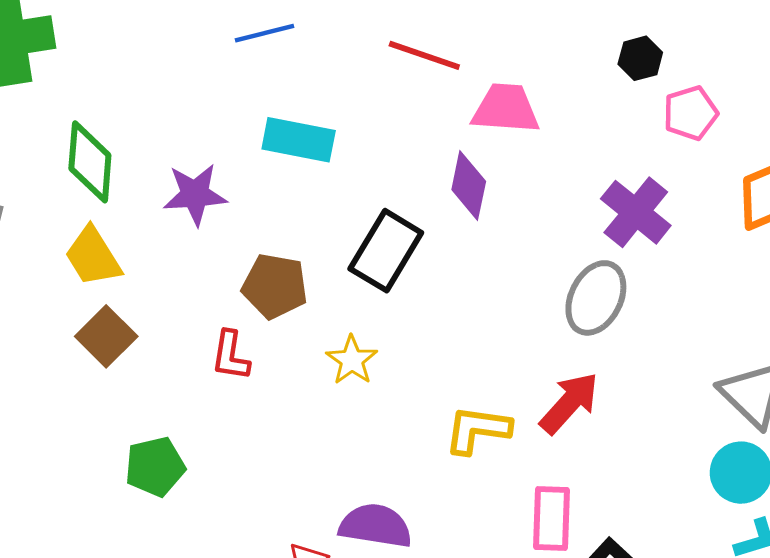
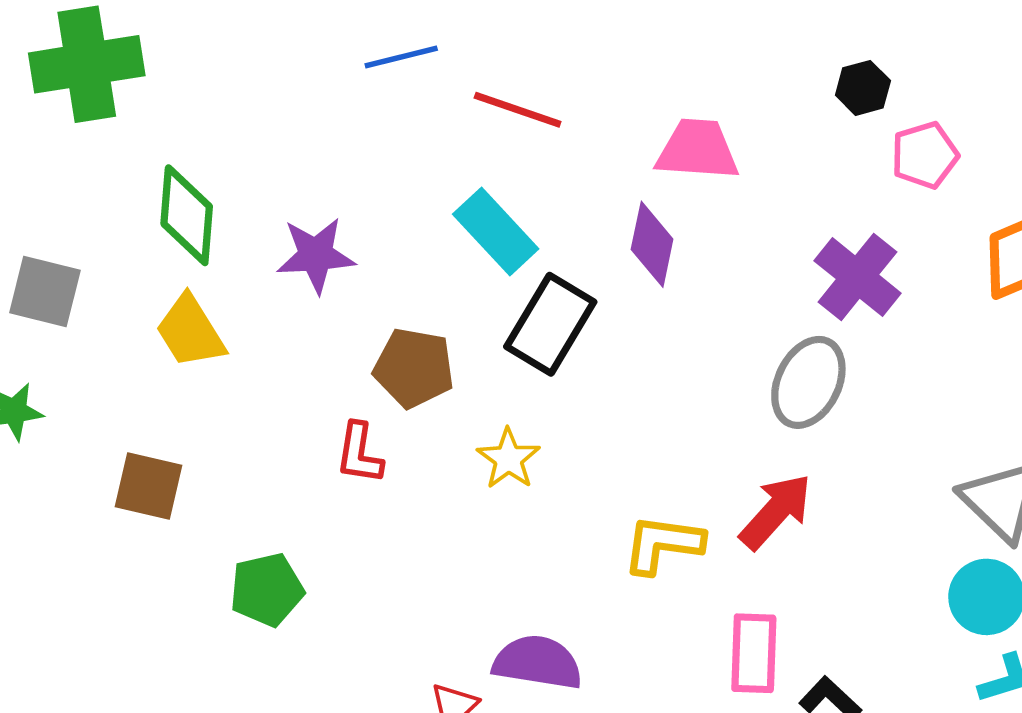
red line: (424, 55) -> (518, 110), moved
cyan rectangle: (299, 140) -> (496, 232), moved, turned 36
brown square: (106, 336) -> (149, 486), moved, turned -32

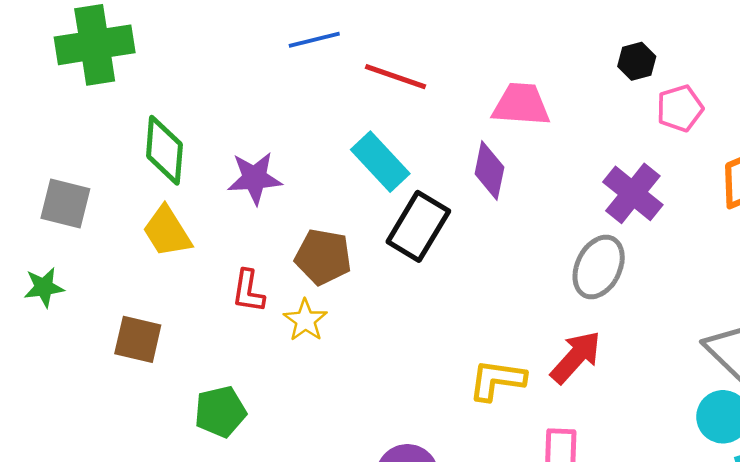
red L-shape: (359, 453) -> (248, 291), moved
yellow star: (508, 459) -> (305, 320), moved

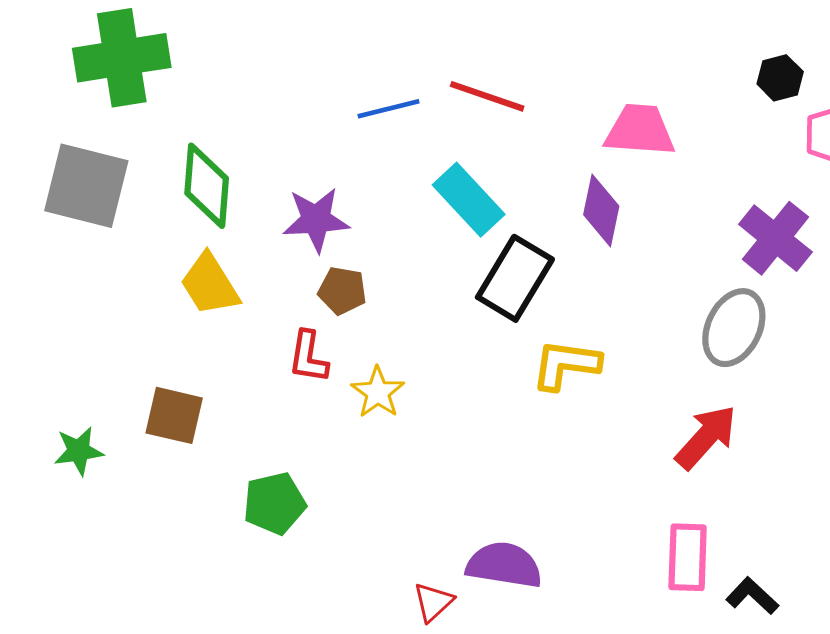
blue line: (314, 40) -> (389, 109), moved
gray square: (65, 204) -> (86, 186), moved, size x1.4
brown pentagon: (323, 257) -> (342, 291), moved, size x0.7
green star: (44, 287) -> (79, 451), moved
yellow L-shape: (497, 380) -> (566, 365), moved

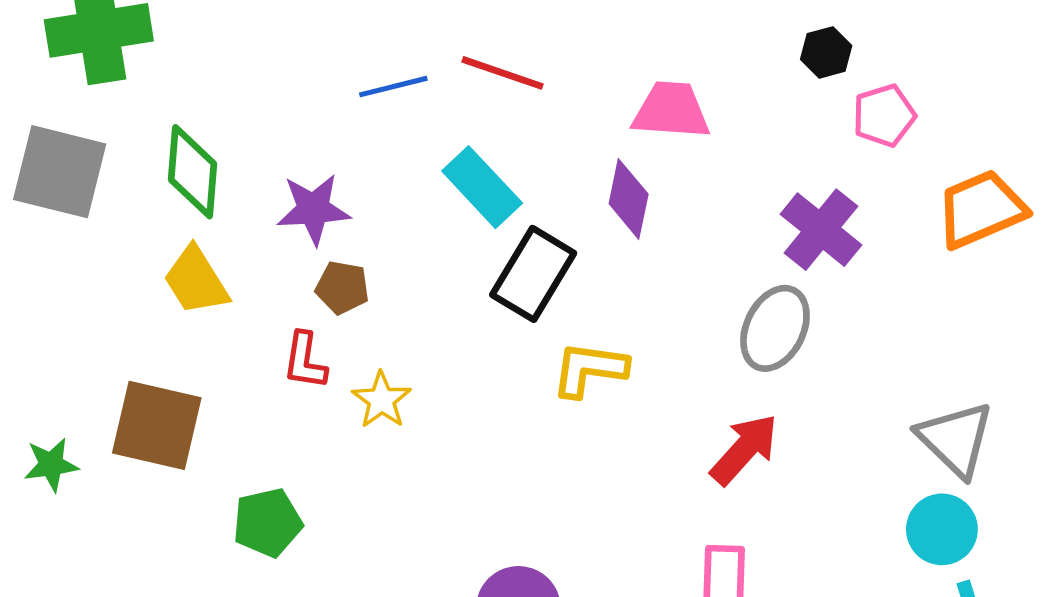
brown square: (174, 415) -> (157, 425), size x1.4

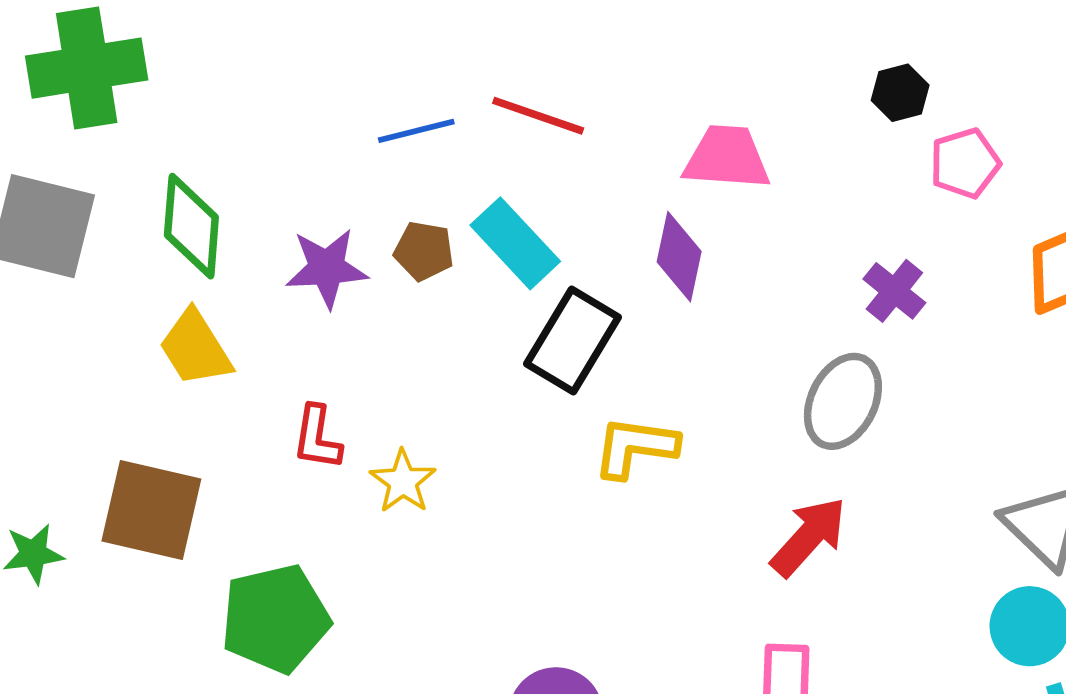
purple cross: (821, 230) -> (894, 291), size x0.7
brown pentagon: (342, 288) -> (424, 251), moved
green pentagon: (267, 523) -> (275, 619), size x1.4

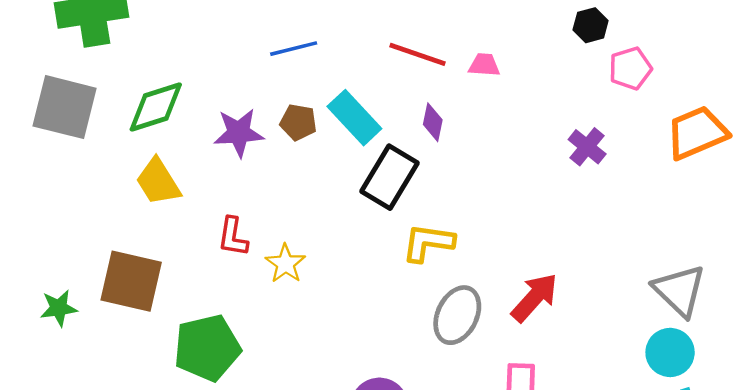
red line: (538, 116) -> (418, 54), moved
pink trapezoid: (727, 158) -> (484, 65), size x0.6
green diamond: (191, 226) -> (156, 107), turned 68
purple diamond: (679, 257) -> (433, 122), moved, size x0.7
gray ellipse: (843, 401) -> (457, 315), moved

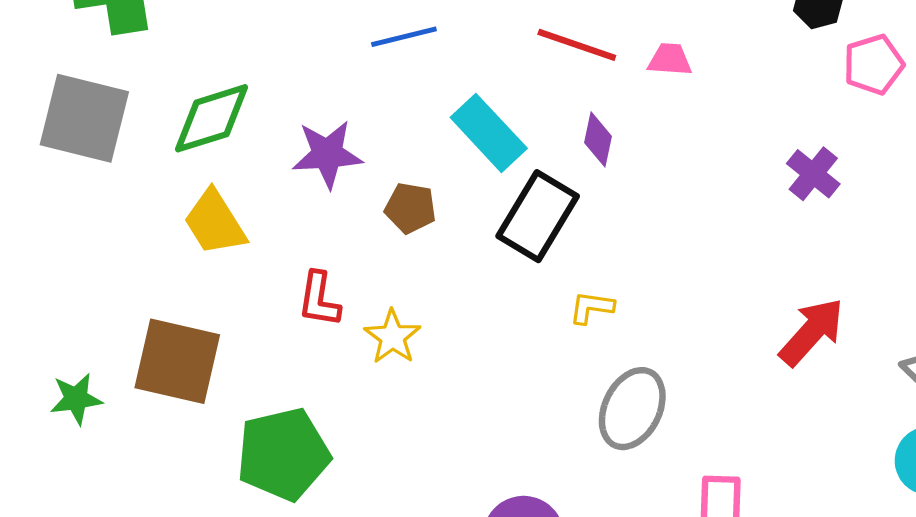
brown pentagon: (298, 122) -> (410, 208), moved
yellow L-shape: (428, 243) -> (591, 307), size x0.6
red arrow: (534, 298) -> (812, 332), moved

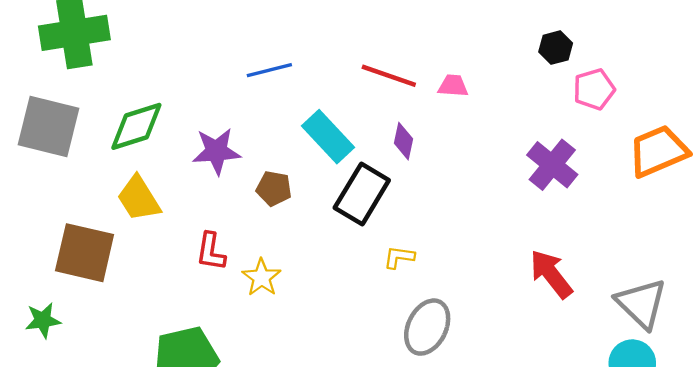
purple cross: (813, 174) -> (552, 165), size x1.4
red arrow: (812, 332) -> (551, 274), turned -80
brown square: (177, 361) -> (85, 253), moved

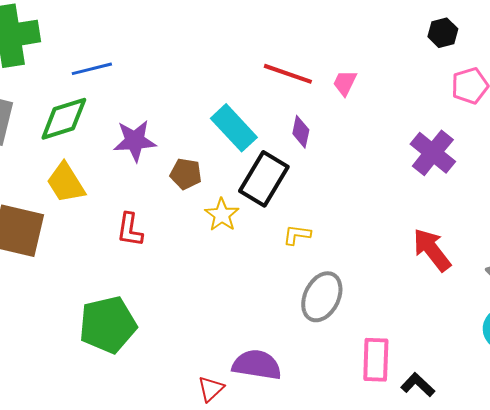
black hexagon: (556, 48) -> (443, 33), moved
blue line: (269, 70) -> (92, 69), moved
pink trapezoid: (453, 86) -> (345, 83), turned -68
yellow star: (262, 277) -> (222, 215), moved

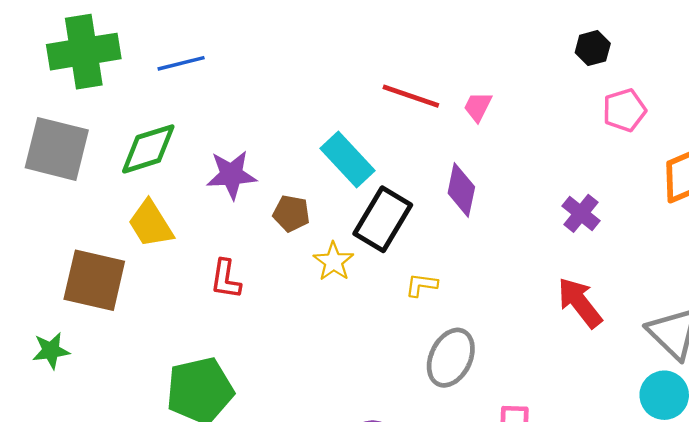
blue line: (92, 69) -> (181, 63), moved
purple diamond: (301, 132) -> (461, 190), moved, size x1.4
purple cross: (433, 153) -> (581, 213), moved, size x0.7

